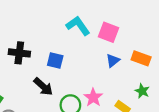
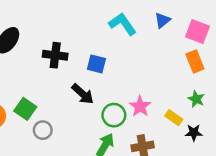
pink square: (108, 32) -> (197, 32), moved
orange rectangle: (141, 58) -> (195, 61), turned 48
blue triangle: (113, 61) -> (163, 20), moved

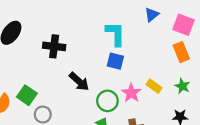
cyan L-shape: (123, 24) -> (115, 34), moved, turned 35
blue square: (96, 64) -> (115, 61), moved
yellow rectangle: (174, 118) -> (154, 86), moved

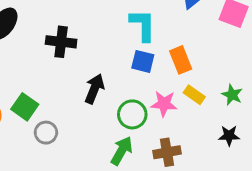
orange rectangle: (181, 52) -> (181, 60), moved
black arrow: (79, 82) -> (94, 89), turned -110
pink star: (131, 93) -> (164, 104), turned -30

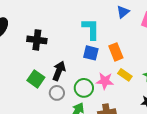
green square: (25, 107) -> (36, 79), moved
gray circle: (46, 133) -> (57, 93), moved

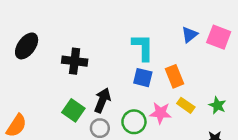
blue triangle: (123, 12) -> (190, 35), moved

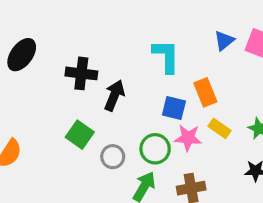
blue square: (143, 78) -> (174, 108), moved
black arrow: (102, 100) -> (114, 95), moved

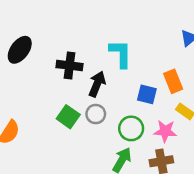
cyan L-shape: (166, 56) -> (121, 54), moved
pink star: (188, 138) -> (165, 131), moved
gray circle: (113, 157) -> (96, 114), moved

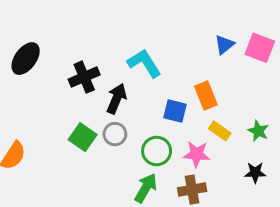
cyan L-shape: (121, 54) -> (144, 63), turned -32
black cross: (70, 66) -> (84, 77), turned -30

